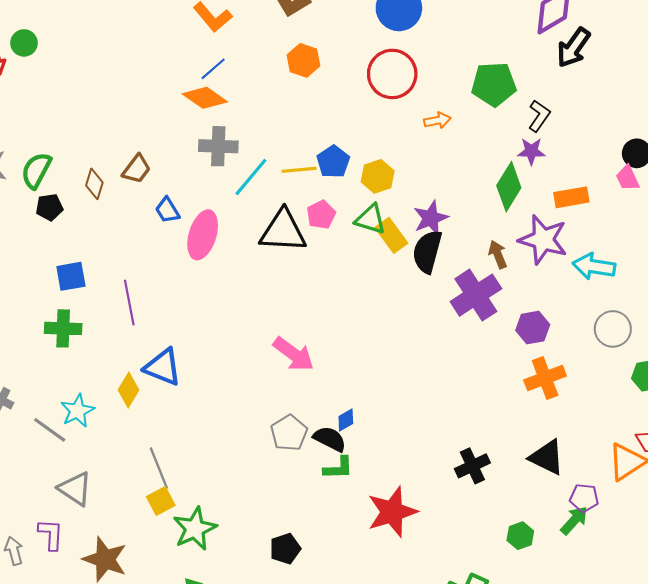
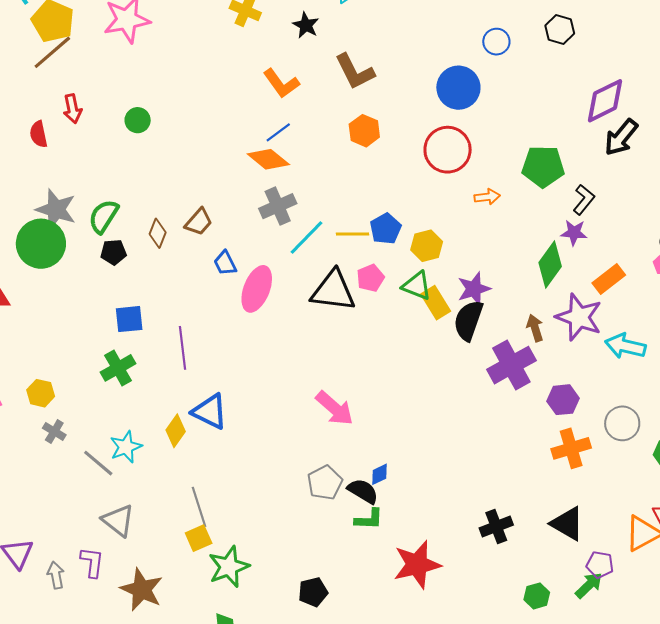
green circle: (24, 43) -> (138, 120), moved
gray cross: (218, 146) -> (278, 206), turned -30
orange rectangle: (571, 197) -> (609, 279), turned -32
green cross: (63, 328) -> (118, 368), turned -36
gray circle: (613, 329) -> (622, 423), moved

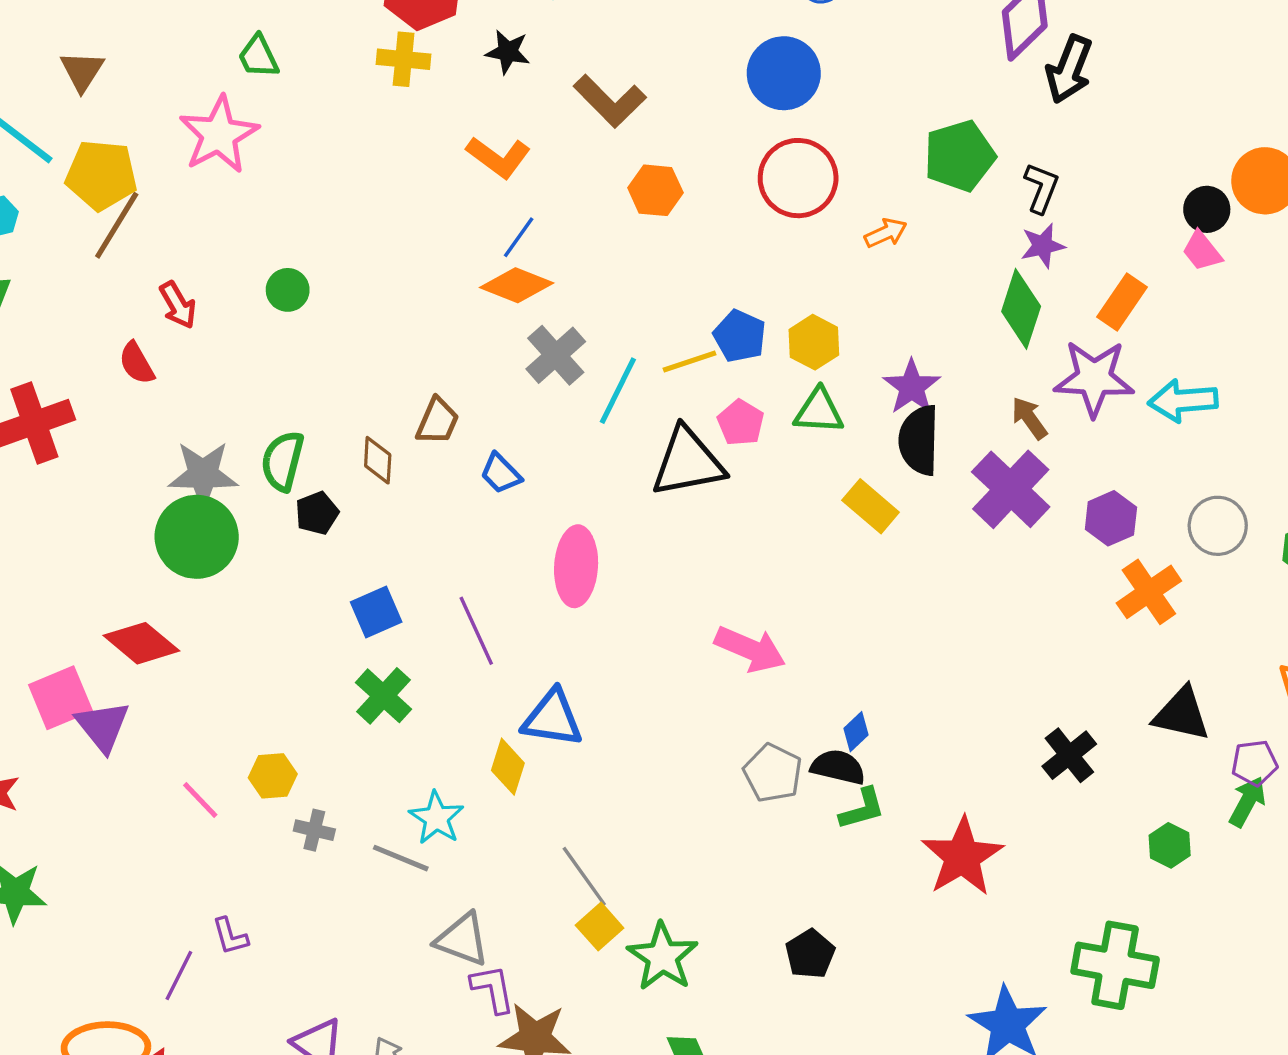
pink ellipse: (257, 289) -> (576, 566), moved
yellow rectangle: (436, 303) -> (871, 506), moved
purple L-shape: (92, 562) -> (493, 989), moved

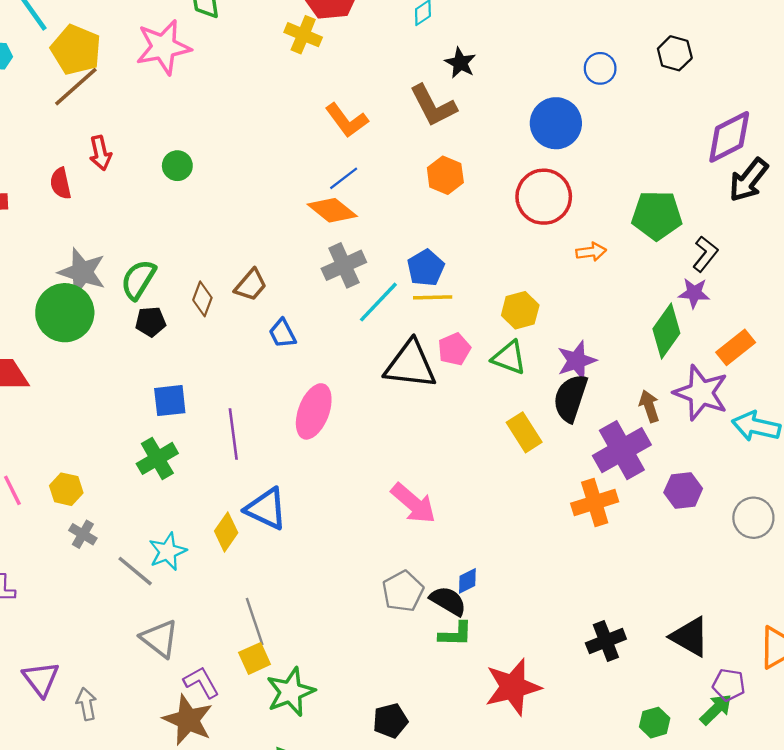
black star: (508, 52) -> (460, 63), moved
blue pentagon: (740, 336) -> (426, 268), moved
orange cross: (1149, 592) -> (595, 503), moved
purple L-shape: (493, 989) -> (201, 682), moved, turned -36

